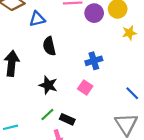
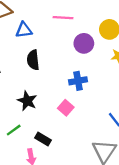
purple circle: (94, 13) -> (84, 43), moved
green line: (47, 115) -> (14, 130), moved

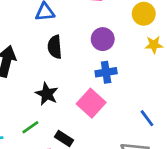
purple circle: (84, 43) -> (103, 39), moved
pink square: (66, 108) -> (91, 103), size x1.5

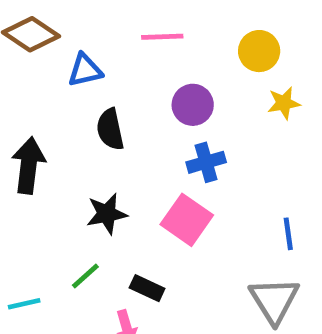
black star: (47, 94) -> (107, 214), turned -30
blue line: (147, 118) -> (288, 234), turned 36

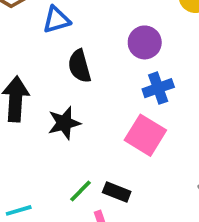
black star: (107, 214) -> (64, 123), moved
green line: (85, 276) -> (81, 191), moved

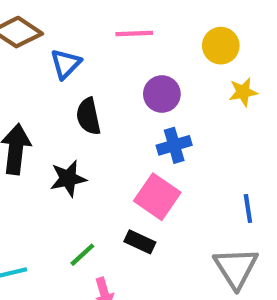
blue triangle: (56, 20) -> (66, 64), turned -32
black rectangle: (117, 192) -> (140, 242), moved

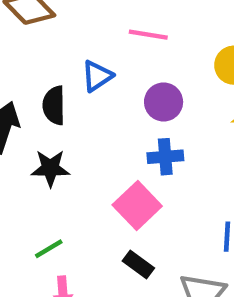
blue triangle: (66, 64) -> (97, 76), moved
black semicircle: (88, 116) -> (54, 105), moved
black rectangle: (140, 242) -> (138, 265), moved

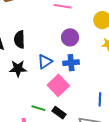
blue triangle: (97, 76) -> (45, 62), moved
green line: (49, 249) -> (38, 108), moved, turned 48

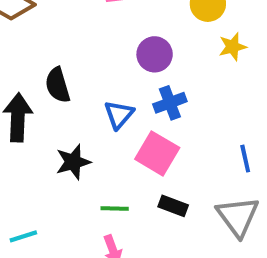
black star: (18, 68) -> (73, 162), moved
green line: (38, 108) -> (115, 209), moved

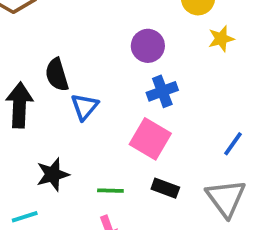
blue triangle: (119, 114) -> (85, 107), moved
blue line: (245, 159) -> (233, 144), turned 48
black star: (73, 162) -> (53, 174), moved

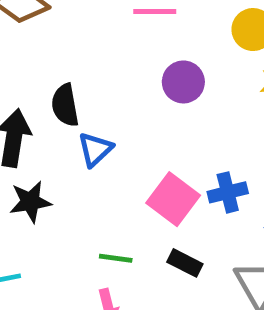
blue cross: (162, 91) -> (228, 192), moved
black star: (53, 174) -> (30, 202), moved

